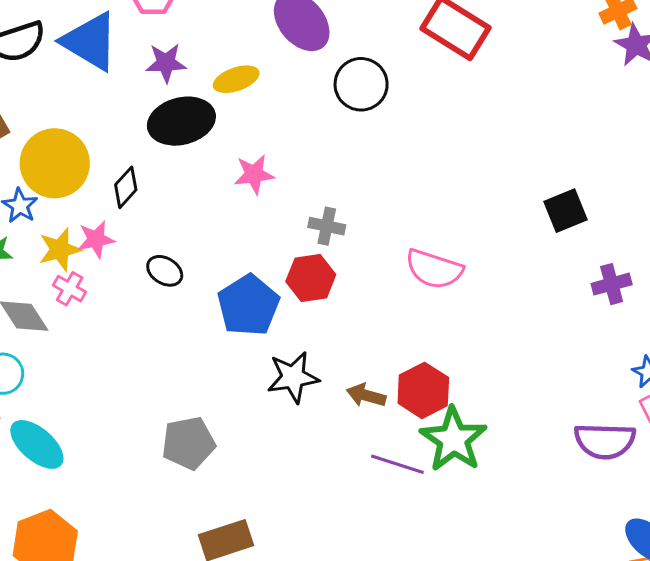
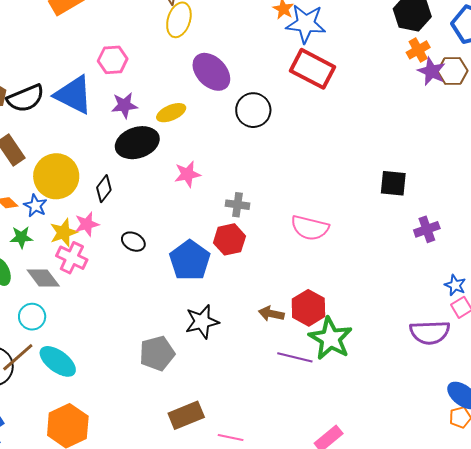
black square: (565, 211) -> (393, 183), turned 32
pink cross: (70, 289) -> (72, 258), size x1.4
black star: (293, 377) -> (202, 322), moved

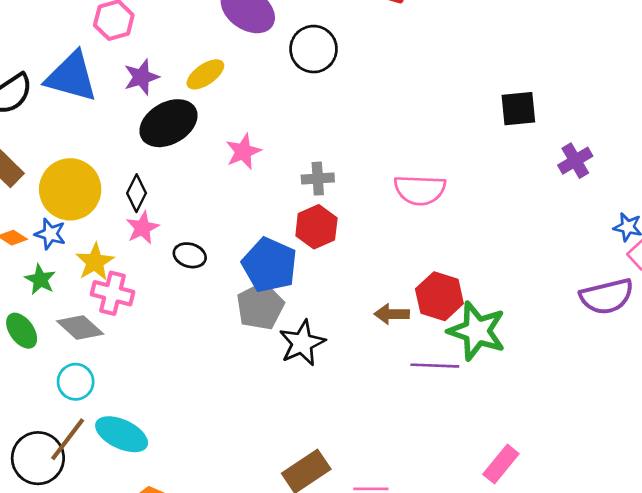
pink star: (87, 224) -> (142, 228), moved
green star: (21, 237) -> (40, 279), turned -30
gray pentagon: (157, 353) -> (260, 306), moved

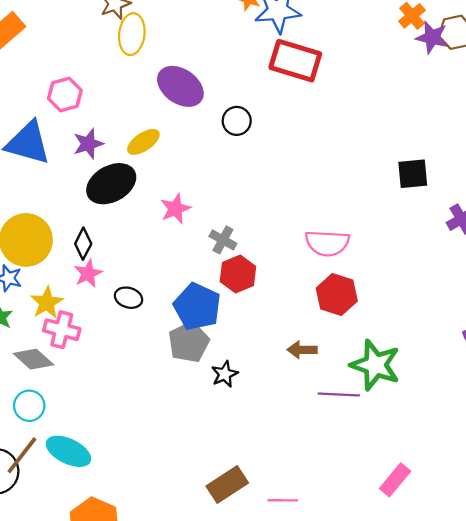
black circle: (314, 49) -> (237, 121), size x0.7
gray cross: (318, 179) -> (223, 240), moved, turned 32
red hexagon: (439, 296) -> (337, 295), moved
black star: (302, 343) -> (225, 374), size x0.7

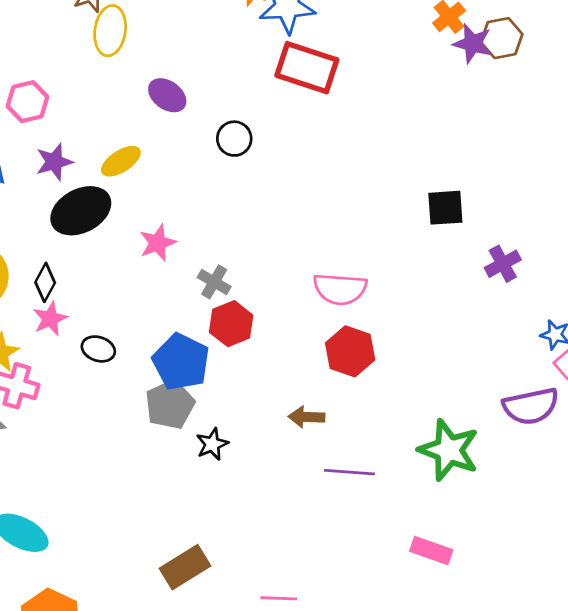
purple ellipse: (180, 86) -> (167, 95), size x0.7
green star: (375, 365) -> (449, 450), moved
pink rectangle: (395, 480) -> (431, 550), moved, turned 68
brown rectangle: (227, 485) -> (185, 567), moved

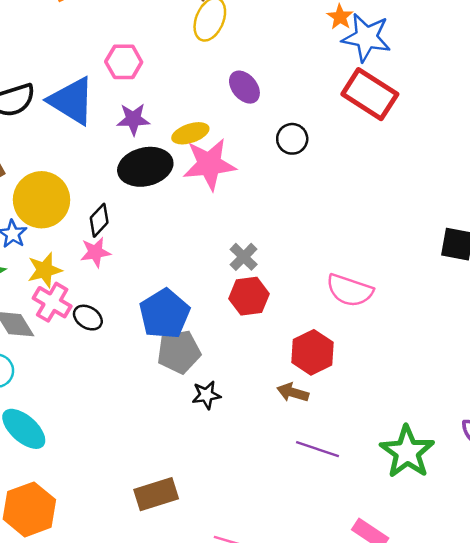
pink star: (158, 243) -> (209, 164), moved, size x1.6
black ellipse: (98, 349) -> (88, 318), moved
red hexagon: (350, 351) -> (312, 352), moved
blue pentagon: (181, 362) -> (164, 314), moved

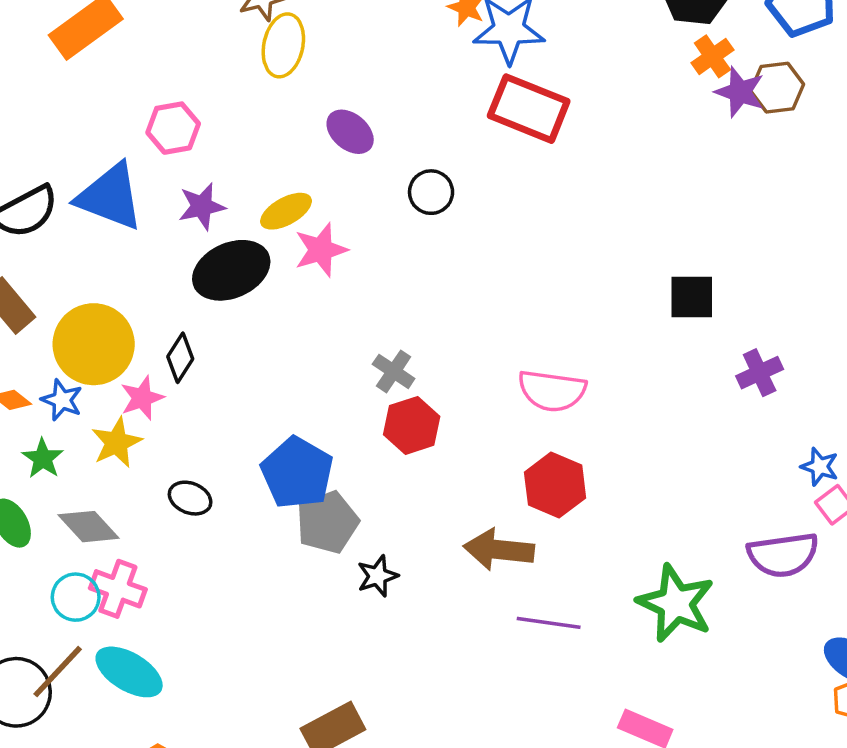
pink star: (209, 164) -> (321, 250), size x0.7
pink star: (95, 252) -> (142, 398), moved
pink cross: (52, 302) -> (118, 589), moved
red hexagon: (312, 352) -> (555, 485), moved
brown arrow: (293, 392) -> (499, 550), size x1.5

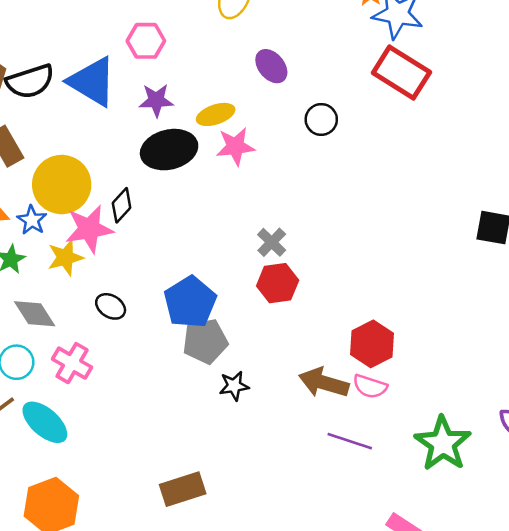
pink semicircle: (552, 391) -> (370, 386), moved, size x0.7
pink star: (142, 398) -> (89, 229), size x1.5
pink cross: (118, 589) -> (72, 363), moved

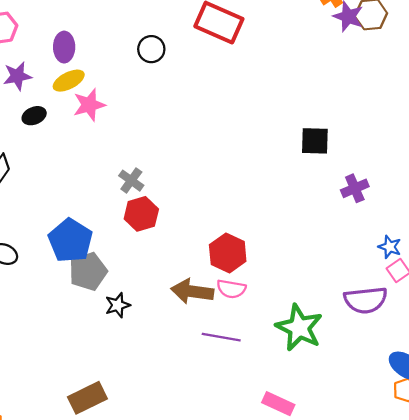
purple ellipse: (271, 66) -> (64, 47), moved, turned 48
black circle: (321, 119) -> (151, 49), moved
black ellipse: (169, 150) -> (34, 116), size x0.5

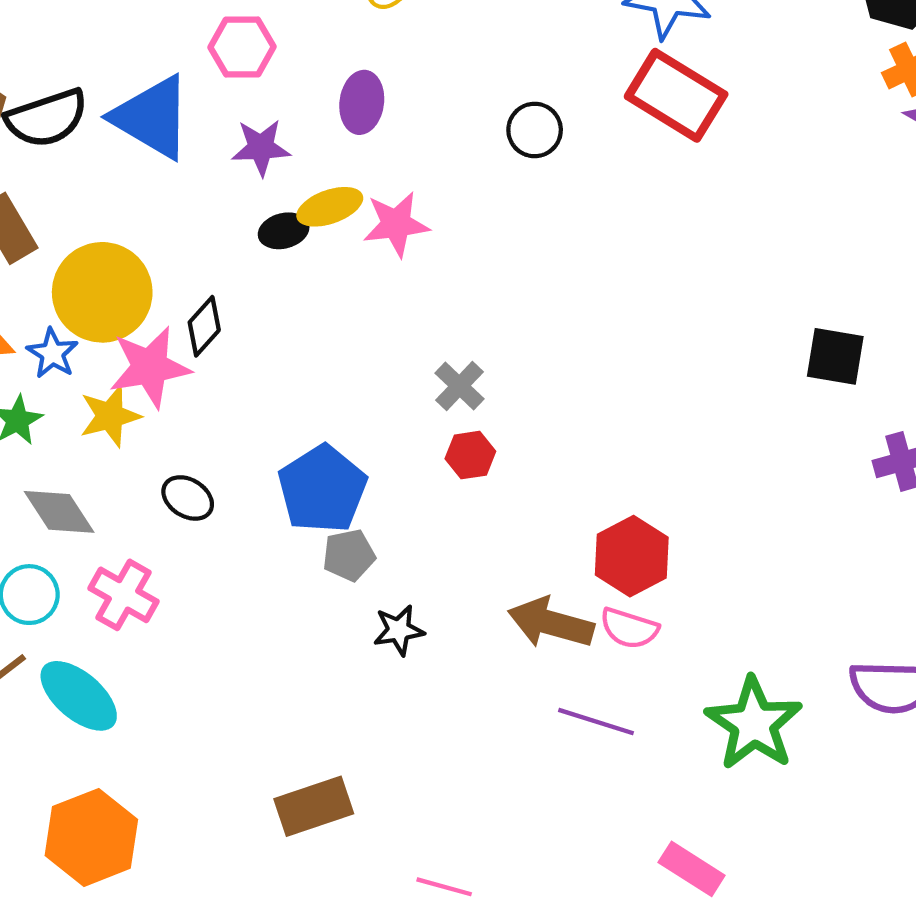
yellow ellipse: (69, 81) -> (330, 207), moved
red hexagon: (141, 214) -> (470, 455), size x0.7
gray pentagon: (88, 271) -> (349, 555), size x0.7

